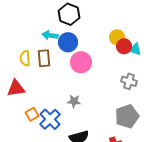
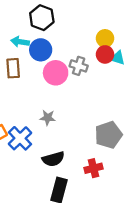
yellow circle: (117, 37) -> (105, 38), moved
gray cross: (129, 81) -> (79, 66), moved

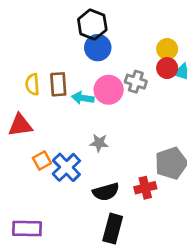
cyan arrow: (20, 42) -> (83, 98), moved
blue circle: (41, 50) -> (98, 48), moved
red cross: (94, 168) -> (145, 188), moved

